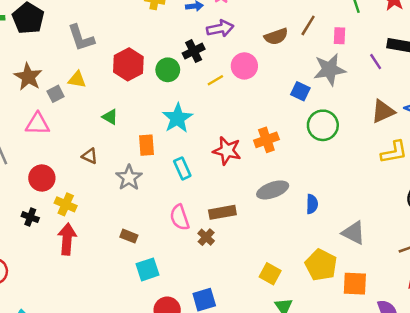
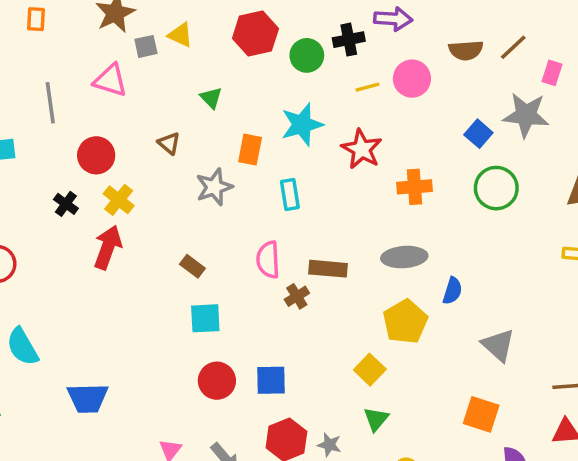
red star: (227, 151) -> (362, 149), moved
yellow pentagon: (321, 265) -> (405, 322), moved

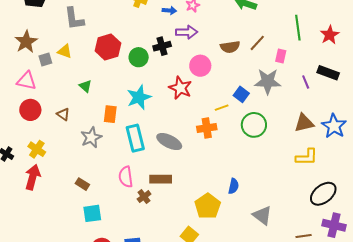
yellow line: (367, 87) -> (222, 108), moved
red star: (362, 149) -> (180, 88), moved
red circle: (96, 155) -> (30, 110), moved
cyan rectangle: (290, 194) -> (135, 138), size x1.5
gray ellipse: (404, 257) -> (169, 142), moved, turned 35

